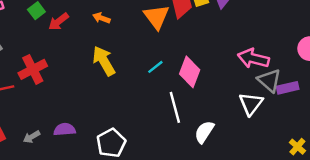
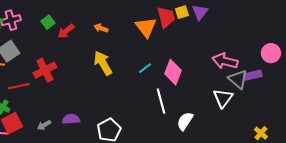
purple rectangle: (288, 88) -> (253, 75), moved

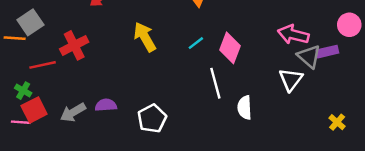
white semicircle: (185, 121) -> (245, 108), turned -36
gray arrow: (44, 125) -> (73, 112), size x1.5

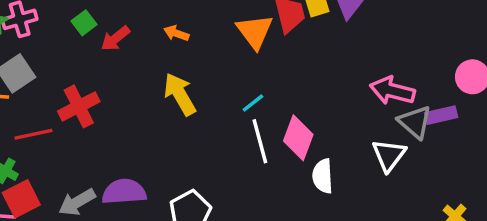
pink diamond: (230, 48) -> (298, 138), moved
white line: (215, 83) -> (260, 141), moved
purple semicircle: (106, 105) -> (124, 192), size x1.4
white semicircle: (245, 108) -> (323, 176), moved

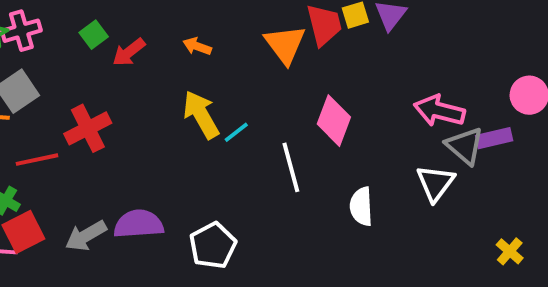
cyan line: (253, 103) -> (236, 132), moved
pink diamond: (298, 138) -> (334, 121), moved

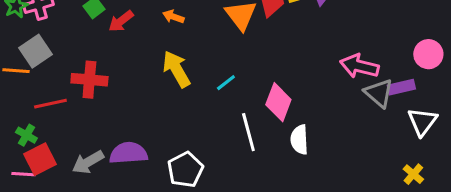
pink diamond: (334, 121) -> (278, 102), moved
red cross: (88, 128) -> (89, 80), turned 32
cyan line: (236, 132) -> (226, 83), moved
white line: (291, 167) -> (248, 132), moved
white triangle: (435, 183) -> (422, 122), moved

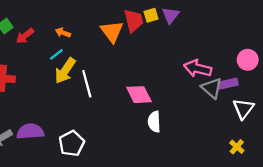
yellow arrow: (176, 69) -> (65, 71), turned -116
cyan line: (226, 83) -> (56, 54), moved
pink diamond: (278, 102) -> (139, 95), turned -48
white line: (248, 132) -> (87, 84), moved

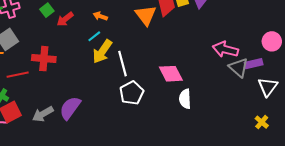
purple semicircle: (30, 132) -> (70, 108), turned -50
white pentagon: (72, 143) -> (132, 93), moved

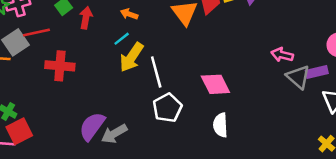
red arrow: (65, 19) -> (86, 18), turned 138
pink arrow: (225, 49) -> (282, 55), size x0.7
red line: (18, 75) -> (36, 33), moved
white semicircle: (185, 99) -> (220, 125), moved
gray arrow: (43, 114) -> (114, 134), moved

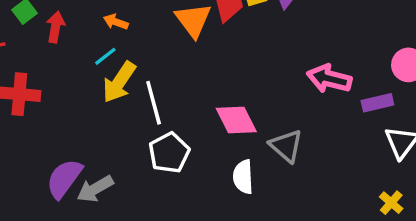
pink arrow: (282, 55) -> (329, 79), size x1.4
gray triangle: (298, 77) -> (286, 146), moved

